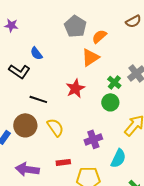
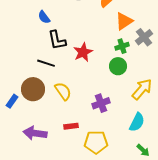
orange triangle: (90, 57) -> (124, 21), moved
black L-shape: (19, 71) -> (57, 40), moved, turned 45
green cross: (114, 82) -> (122, 46), turned 32
cyan semicircle: (118, 158) -> (137, 122), moved

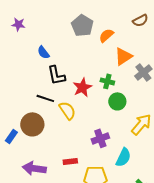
green cross: (122, 46) -> (107, 81), moved, turned 32
yellow semicircle: (63, 91) -> (67, 110), moved
cyan semicircle: (137, 122) -> (123, 157), moved

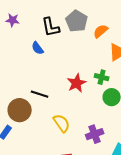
black L-shape: (56, 75) -> (51, 27), moved
yellow semicircle: (67, 110) -> (62, 123), moved
brown circle: (32, 124) -> (20, 110), moved

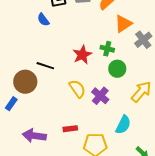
yellow semicircle: (62, 123) -> (77, 89), moved
purple cross: (95, 134) -> (100, 96), moved, turned -30

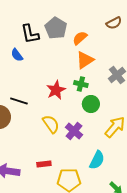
orange triangle: (123, 24) -> (85, 60), moved

